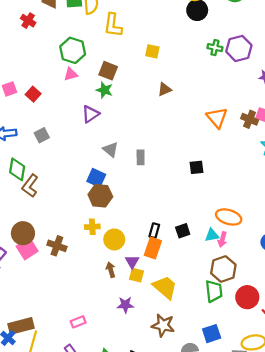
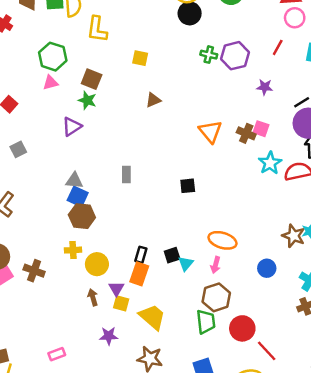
gray triangle: (111, 150) -> (74, 181), moved, turned -35
cyan triangle: (212, 235) -> (186, 264), moved, turned -40

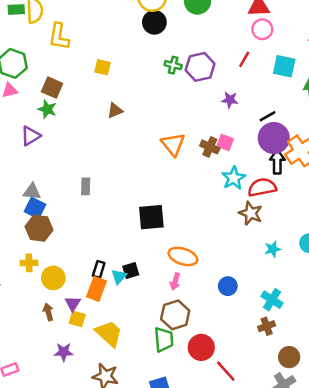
black square: (188, 186) -> (151, 217), moved, size x1.6
brown star: (294, 236) -> (251, 213), moved
cyan triangle: (186, 264) -> (119, 277), moved

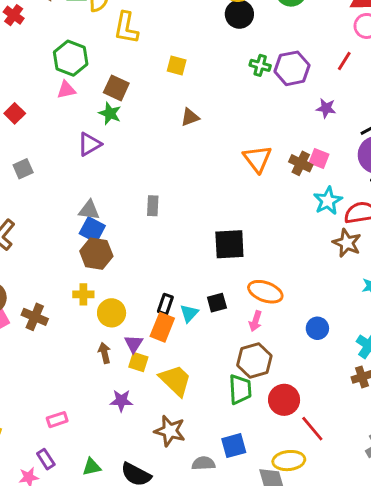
black square: (131, 270) -> (217, 303), moved

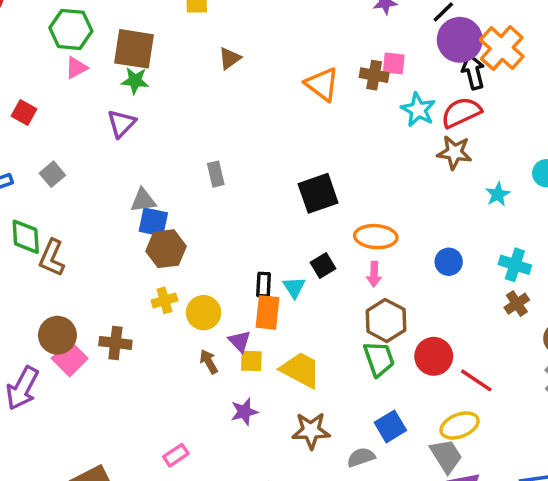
brown square: (116, 88) -> (134, 49), size x1.4

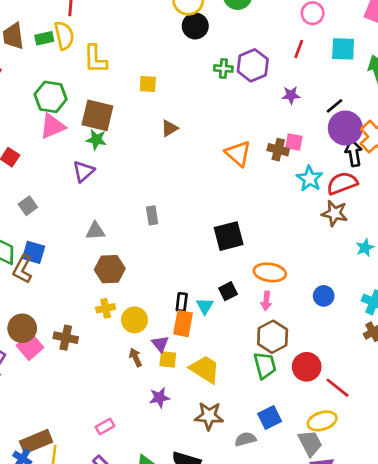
pink triangle: (76, 68) -> (52, 126), size x1.5
blue square: (153, 222) -> (34, 252), moved

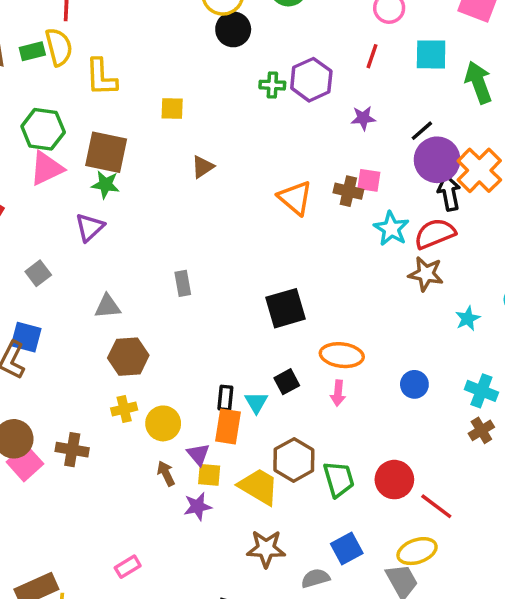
gray square: (28, 206) -> (38, 273), moved
brown hexagon: (273, 337) -> (294, 460), moved
purple star: (159, 398) -> (198, 506), moved

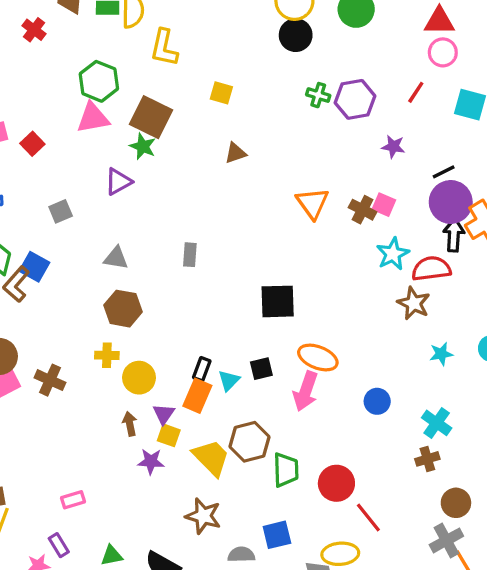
pink arrow: (338, 393) -> (306, 391), size x1.6

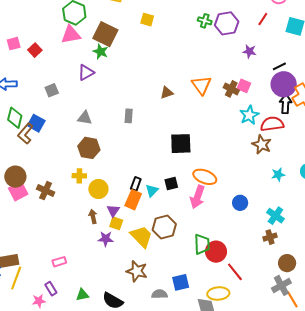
brown triangle: (235, 153) -> (167, 93), moved
green trapezoid: (286, 470) -> (202, 244), moved

